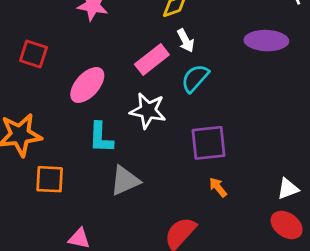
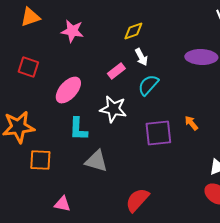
pink rectangle: (152, 59) -> (116, 71), size x0.7
gray triangle: (125, 181) -> (96, 161), turned 40
orange arrow: (218, 187) -> (191, 123), moved

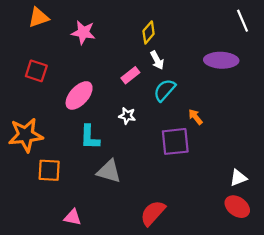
yellow diamond: (133, 31) -> (149, 32), turned -30
white star: (113, 109) -> (127, 116), size x0.6
orange arrow: (191, 123) -> (196, 117), moved

